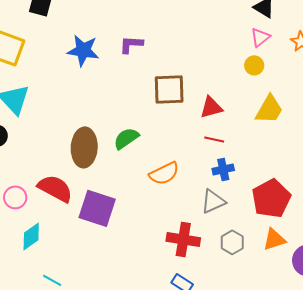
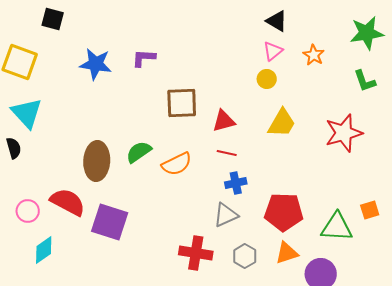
orange semicircle: (164, 173) -> (177, 164), moved
red pentagon: (271, 198) -> (284, 212), turned 30

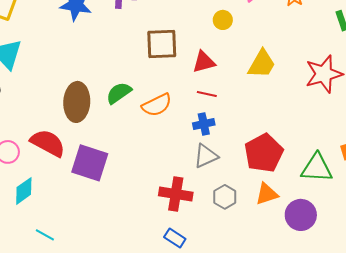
yellow circle: (267, 79) -> (223, 20), moved
blue cross: (236, 183) -> (204, 124), moved
red pentagon: (284, 212) -> (264, 153), turned -30

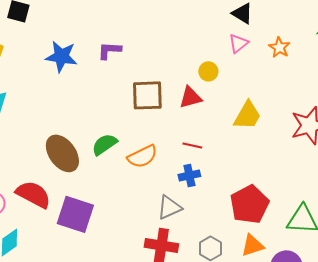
red triangle: (204, 62) -> (190, 97), moved
brown ellipse: (77, 102) -> (62, 153), turned -39
gray triangle: (206, 156) -> (169, 207), moved

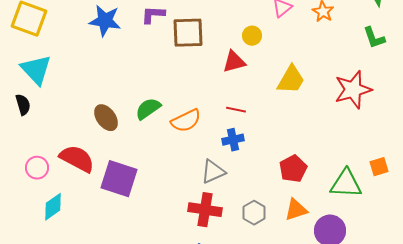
brown square: (147, 95) -> (188, 33), moved
brown ellipse: (62, 153) -> (106, 118), size x0.7
red pentagon: (249, 204) -> (293, 169), size x0.7

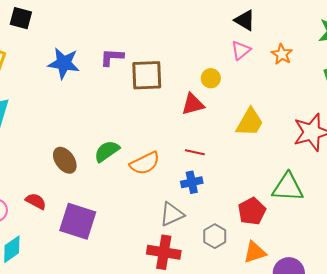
red semicircle: (77, 159) -> (36, 201), size x0.6
green triangle: (346, 184) -> (288, 187), moved
gray hexagon: (254, 213) -> (215, 236), moved

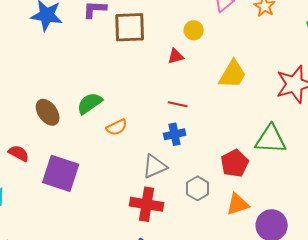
red triangle: (193, 104) -> (176, 56), size x0.7
orange semicircle: (145, 163) -> (117, 127), moved, size x0.7

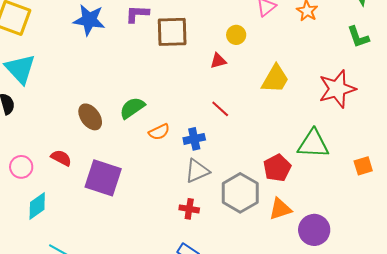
red line: (178, 104) -> (220, 109), turned 30
blue cross: (175, 134) -> (194, 139), moved
gray hexagon: (198, 188) -> (240, 193), size x1.6
red cross: (147, 204) -> (189, 209), size x0.6

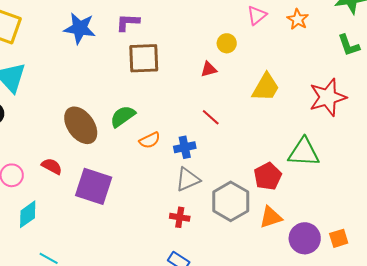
brown square: (172, 32) -> (144, 58), moved
brown ellipse: (90, 117) -> (81, 125), size x1.4
orange square: (363, 166) -> (339, 238), moved

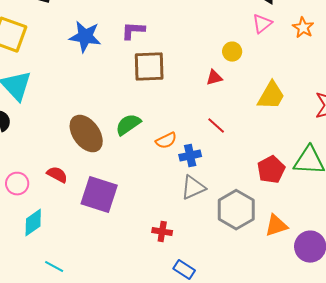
orange semicircle: (150, 140) -> (166, 141), moved
red pentagon: (268, 176) -> (271, 170), moved
red cross: (180, 217) -> (162, 232), moved

